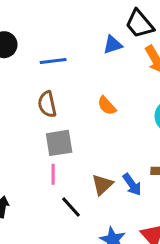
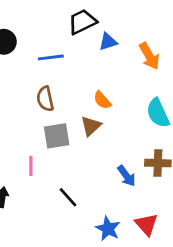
black trapezoid: (139, 24) -> (82, 22), moved, turned 104
pink line: (53, 174) -> (31, 166), moved
brown triangle: (102, 185) -> (91, 126), moved

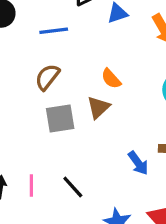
brown semicircle: (45, 99) -> (47, 77), turned 50
pink line: (31, 166) -> (31, 185), moved

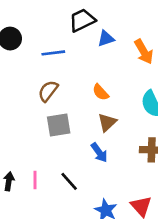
brown triangle: (98, 107) -> (107, 122), moved
blue arrow: (138, 163) -> (99, 153), moved

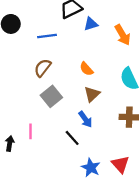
gray square: (59, 125) -> (51, 96), turned -30
pink line: (35, 180) -> (31, 131), moved
black line: (69, 181) -> (72, 138), moved

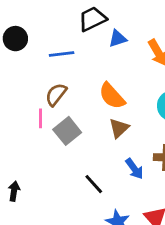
orange semicircle: (86, 69) -> (112, 96), size x1.5
blue arrow: (85, 119) -> (134, 169), moved
pink line: (31, 131) -> (41, 118), moved

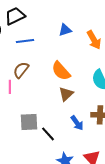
black trapezoid: (92, 19) -> (15, 16), moved
gray square: (67, 131) -> (29, 122), moved, turned 36

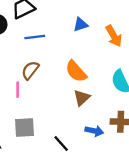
gray square: (29, 122) -> (25, 127), moved
blue arrow: (77, 123) -> (94, 131), turned -42

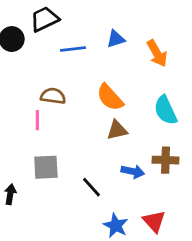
blue line: (35, 37) -> (73, 49), moved
brown semicircle: (30, 70) -> (53, 96), turned 60
brown triangle: (82, 98) -> (117, 130), turned 30

